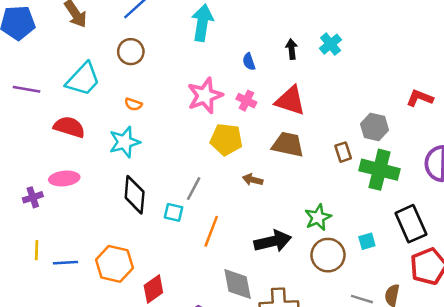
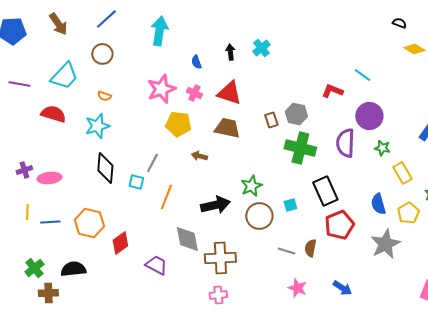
brown rectangle: (343, 152) -> (271, 120), moved
pink ellipse: (64, 178) -> (49, 178), moved

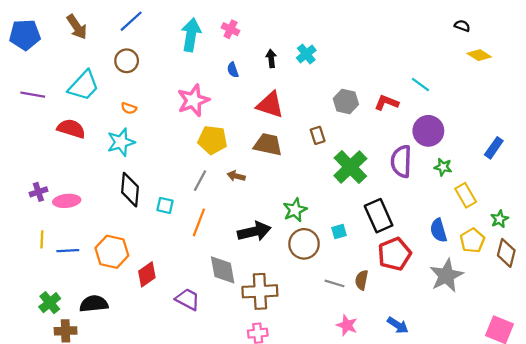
pink cross: (194, 93) -> (231, 29), moved
gray hexagon: (296, 114) -> (346, 101), moved
green cross: (300, 148) -> (350, 167), turned 32
gray line: (152, 163) -> (200, 181), moved

